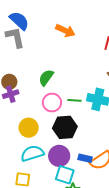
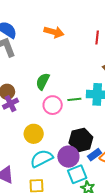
black hexagon: (65, 127) -> (81, 140), moved
blue rectangle: (85, 158) -> (94, 155), turned -40
cyan square: (65, 175) -> (77, 174), turned -30

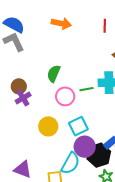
black hexagon: (81, 140) -> (99, 155), moved
cyan semicircle: (42, 159) -> (70, 163), moved, turned 150
cyan square: (77, 174) -> (78, 126), moved

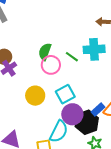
green semicircle: (54, 74) -> (45, 52), moved
green line: (86, 89) -> (72, 57), turned 48

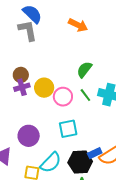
green semicircle: (45, 52) -> (84, 70), moved
yellow circle: (35, 96) -> (44, 88), moved
purple circle: (72, 114) -> (29, 136), moved

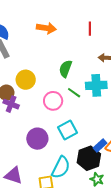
purple cross: (22, 87) -> (11, 104), turned -35
yellow circle: (44, 88) -> (26, 80), moved
purple circle: (29, 136) -> (37, 139), moved

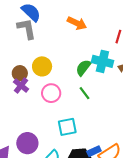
cyan cross: (96, 85) -> (102, 61), moved
pink circle: (53, 101) -> (51, 93), moved
purple circle: (37, 139) -> (27, 143), moved

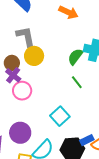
gray L-shape: (27, 29) -> (26, 37), moved
pink circle: (51, 93) -> (22, 91), moved
cyan square: (67, 127) -> (60, 116), turned -30

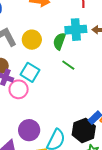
yellow circle: (34, 56) -> (32, 40), moved
cyan square: (60, 116) -> (30, 72), moved

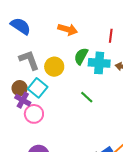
green semicircle: (59, 41) -> (81, 56), moved
cyan square: (30, 72) -> (38, 88), moved

